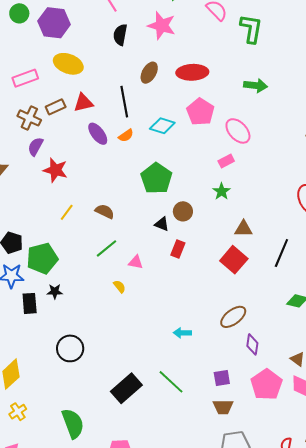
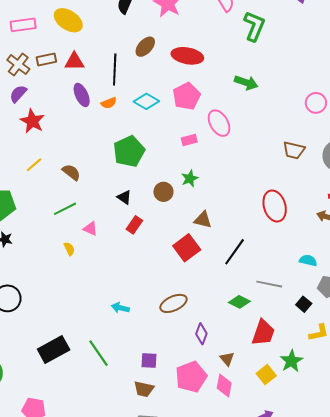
pink rectangle: (226, 161) -> (189, 140), moved
brown circle: (183, 211) -> (163, 192), moved
purple diamond: (252, 344) -> (201, 334), moved

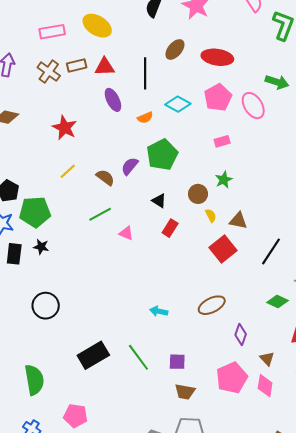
purple semicircle: (18, 94) -> (130, 166), moved
orange semicircle: (109, 103) -> (145, 118), moved
pink ellipse: (219, 123) -> (253, 106), moved
yellow semicircle: (69, 249) -> (211, 215), moved
purple square: (149, 360) -> (177, 362), moved

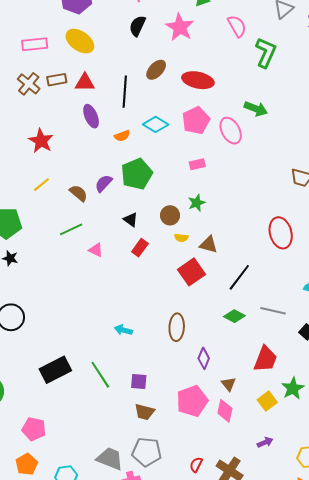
yellow semicircle: (211, 215) -> (181, 238), turned 120
green diamond: (278, 301) -> (234, 316), moved
brown ellipse: (212, 305) -> (177, 327), turned -64

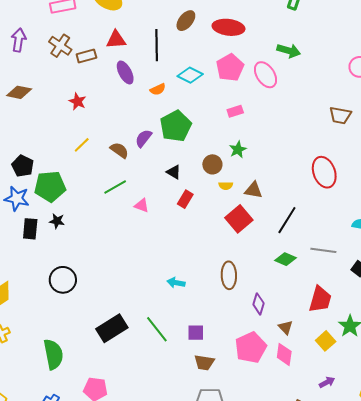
brown rectangle: (57, 80) -> (86, 56), moved
red star: (41, 141) -> (77, 101), size x0.7

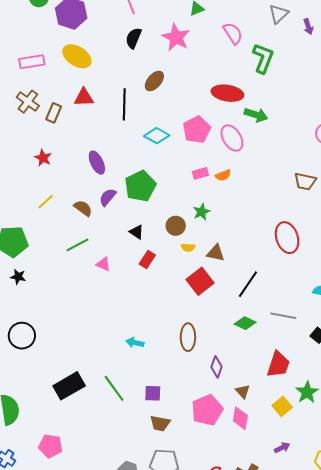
red ellipse: (228, 27) -> (227, 93), moved
brown rectangle: (86, 56) -> (54, 113), turned -54
purple ellipse: (125, 72) -> (97, 163), moved
orange semicircle: (158, 89) -> (223, 175), moved

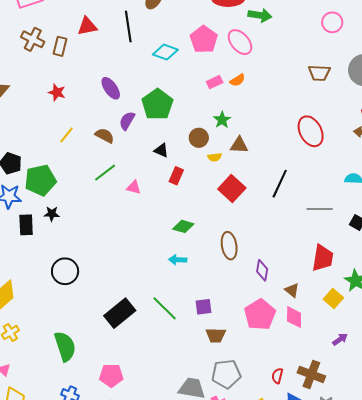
brown triangle: (216, 253) -> (239, 145), moved
green diamond: (245, 323) -> (183, 226), moved

